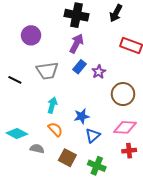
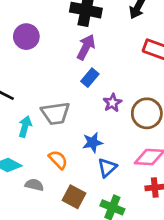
gray trapezoid: (47, 71) -> (55, 113), moved
purple star: (99, 72) -> (112, 103), moved
cyan arrow: (52, 105) -> (25, 127), moved

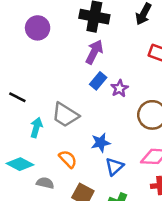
purple circle: (26, 37) -> (38, 28), moved
purple star: (112, 103) -> (119, 88), moved
gray trapezoid: (55, 113) -> (65, 115), turned 40

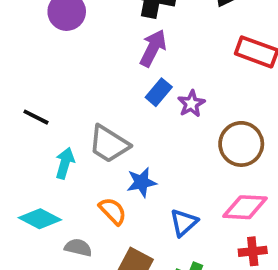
blue star: (101, 143) -> (141, 182), moved

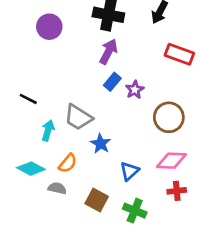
blue star: (141, 182) -> (101, 144), turned -30
orange semicircle: (113, 211) -> (68, 163), moved, turned 84

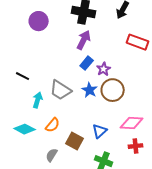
brown circle: (169, 117) -> (113, 90), moved
blue star: (101, 144) -> (90, 90), moved
gray semicircle: (57, 188) -> (52, 155), moved, turned -72
brown square: (97, 200) -> (75, 141), moved

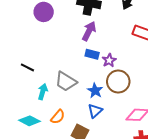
blue rectangle: (87, 63) -> (92, 54), turned 64
blue star: (90, 90) -> (95, 91), moved
blue triangle: (100, 131) -> (95, 111), moved

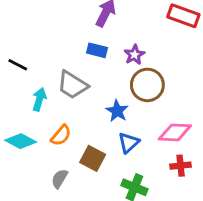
blue rectangle: (92, 54) -> (97, 50), moved
blue star: (95, 91) -> (117, 111), moved
blue triangle: (95, 111) -> (129, 143), moved

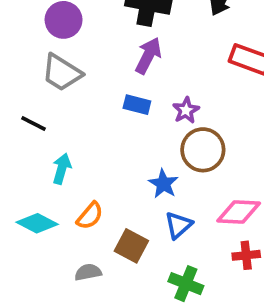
gray trapezoid: (72, 85) -> (62, 73), moved
gray semicircle: (59, 179) -> (88, 272), turned 48

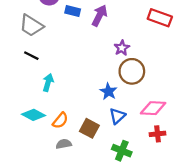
gray trapezoid: (62, 73) -> (31, 26), moved
blue rectangle: (137, 105) -> (73, 11), moved
orange semicircle: (90, 216) -> (60, 120), moved

